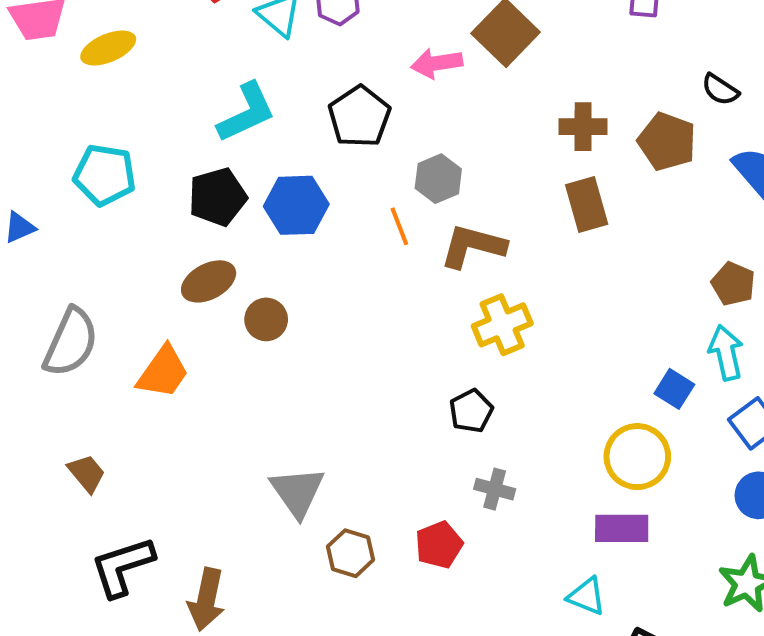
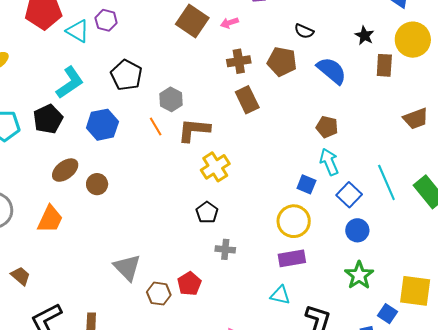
pink arrow: (437, 63) -> (229, 23), moved, size x0.7
black pentagon: (218, 197) -> (48, 119), moved
red pentagon: (439, 545) -> (189, 284), moved

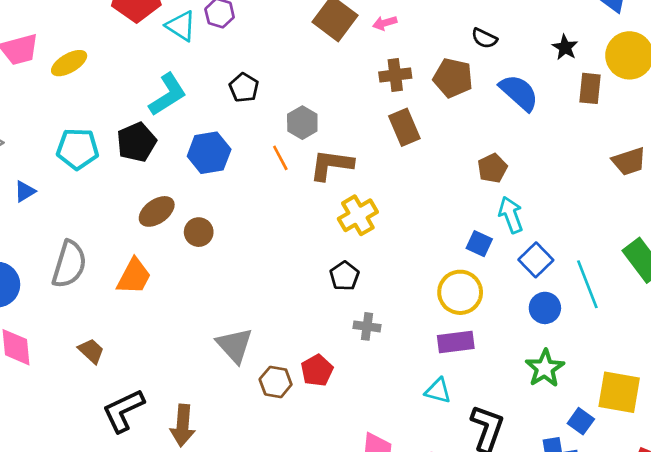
black pentagon: (126, 75) -> (244, 88), size x0.7
brown pentagon: (327, 127) -> (492, 168), moved, turned 30
cyan line: (386, 182) -> (587, 284), moved

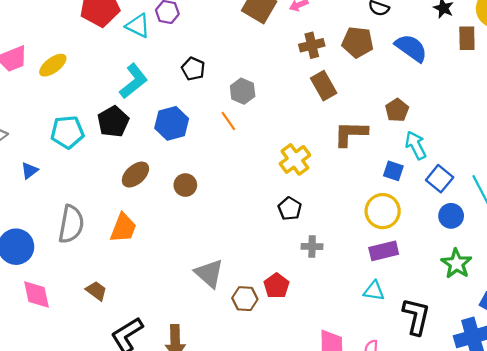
brown L-shape: (331, 165) -> (351, 134), moved
brown circle: (199, 232) -> (185, 185), moved

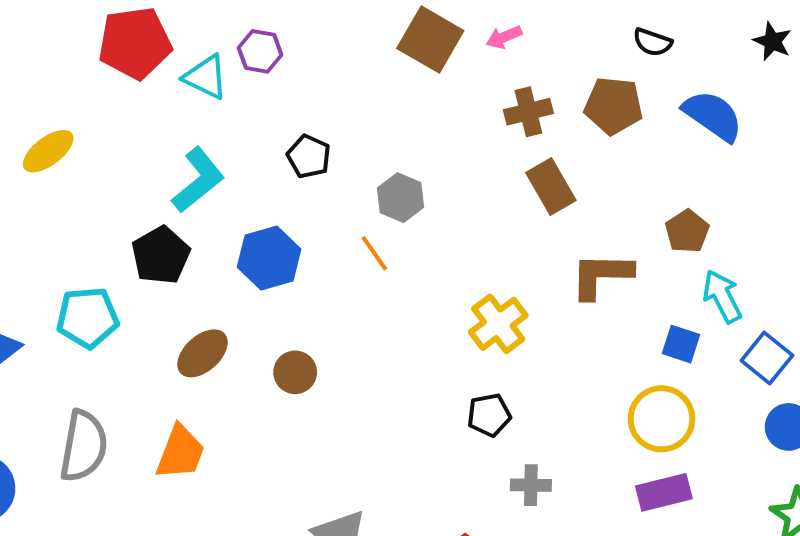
cyan pentagon: (67, 132) -> (88, 318), moved
black pentagon: (290, 209) -> (489, 415), turned 30

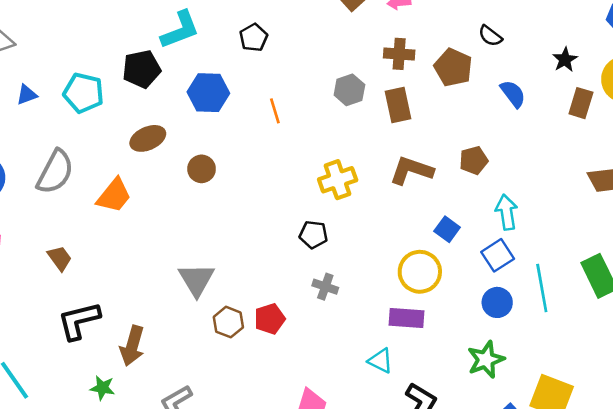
blue semicircle: (713, 116) -> (513, 94), size x0.7
gray hexagon: (401, 198) -> (349, 90), moved
cyan arrow: (722, 296) -> (507, 212), moved

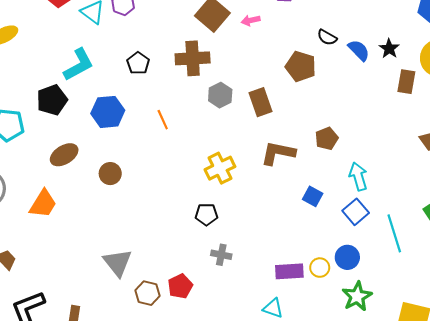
brown cross: (399, 54) -> (193, 58), moved, size x1.4
blue semicircle: (513, 94) -> (359, 50), moved
yellow circle: (420, 272) -> (320, 268), moved, size x0.6
blue circle: (497, 302) -> (347, 257), moved

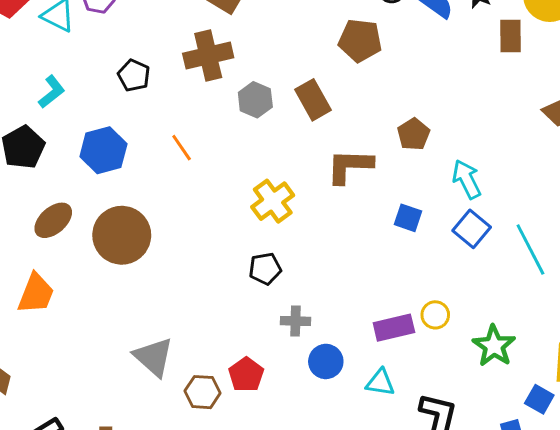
cyan L-shape: (79, 65) -> (52, 92), size x0.7
brown circle: (110, 174) -> (122, 235), size x1.8
blue circle: (347, 257) -> (326, 361), moved

